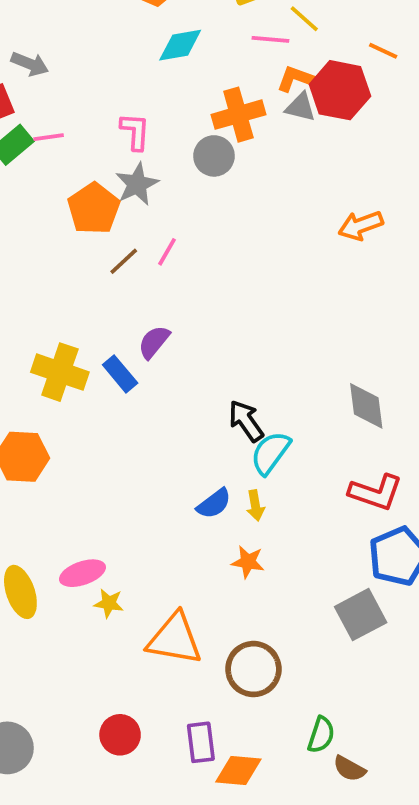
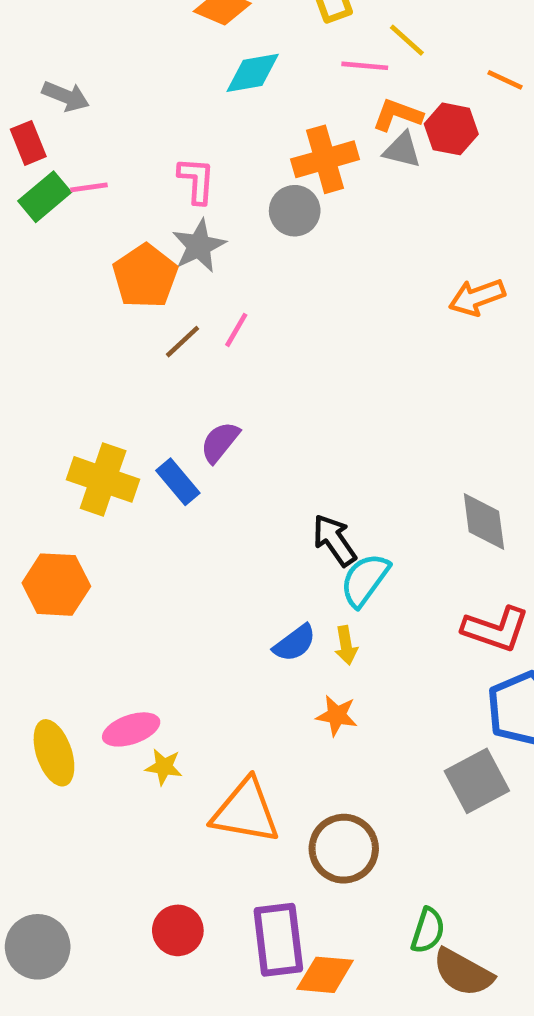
red hexagon: (340, 90) -> (451, 129), size x0.7
purple rectangle: (201, 742) -> (278, 940), size x1.4
brown semicircle: (349, 769) -> (463, 972), size x1.5

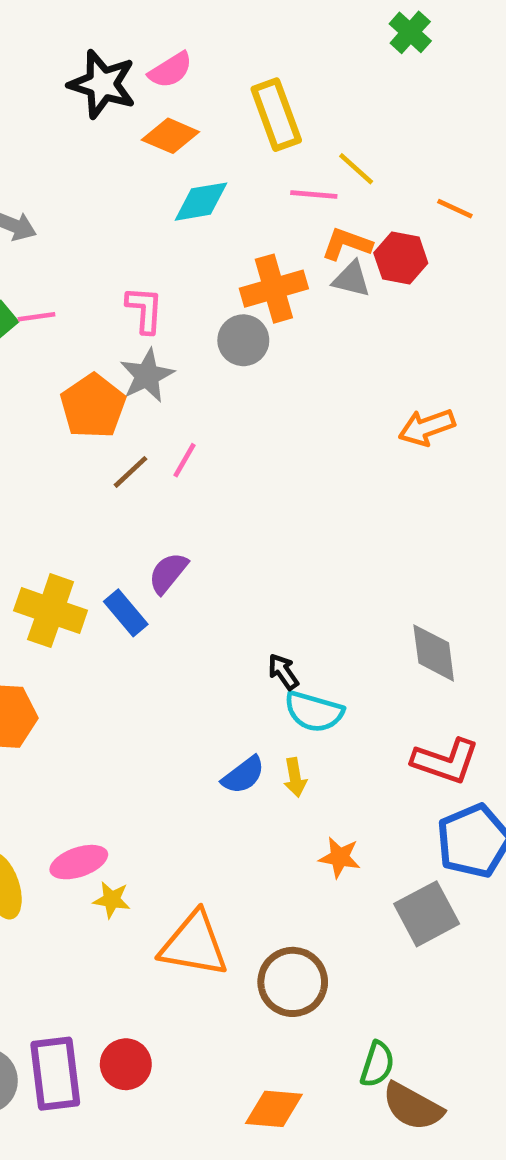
black arrow: (334, 540) -> (283, 672), size x0.7
cyan semicircle: (365, 580) -> (314, 712), turned -110
orange star: (337, 715) -> (340, 857), moved
purple rectangle: (278, 940) -> (55, 1074), moved

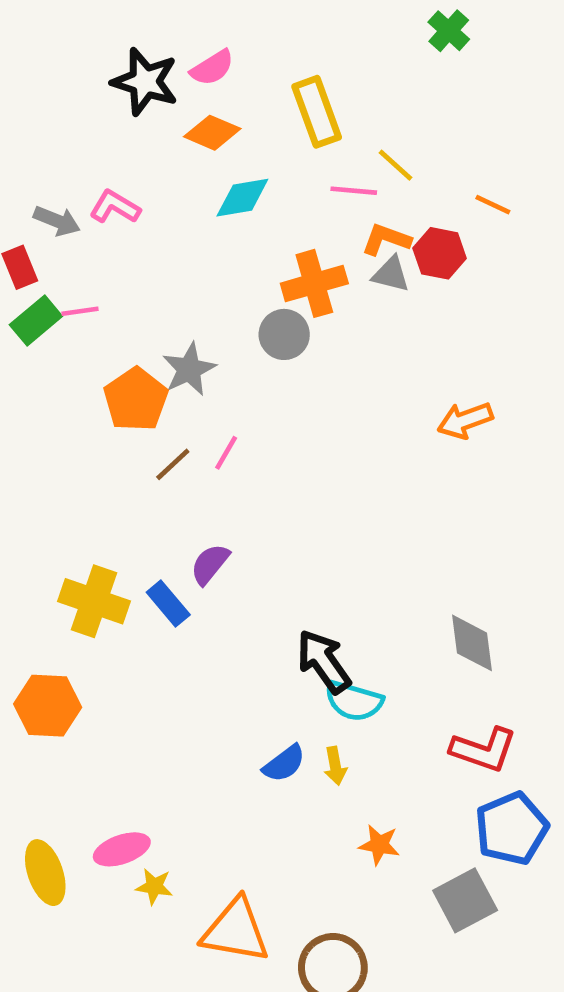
pink L-shape: (145, 310) -> (115, 207), moved, turned -63
black arrow: (283, 672) -> (324, 662), size x1.8

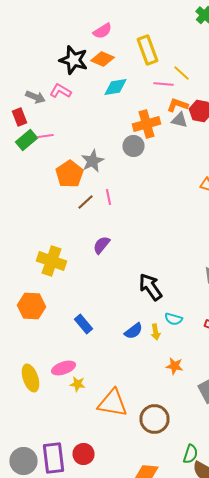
black star: (145, 82) -> (74, 60), moved
pink line: (226, 453) -> (108, 197), turned -42
blue rectangle: (168, 604) -> (84, 324), moved
cyan semicircle: (354, 701) -> (174, 319), moved, size x0.7

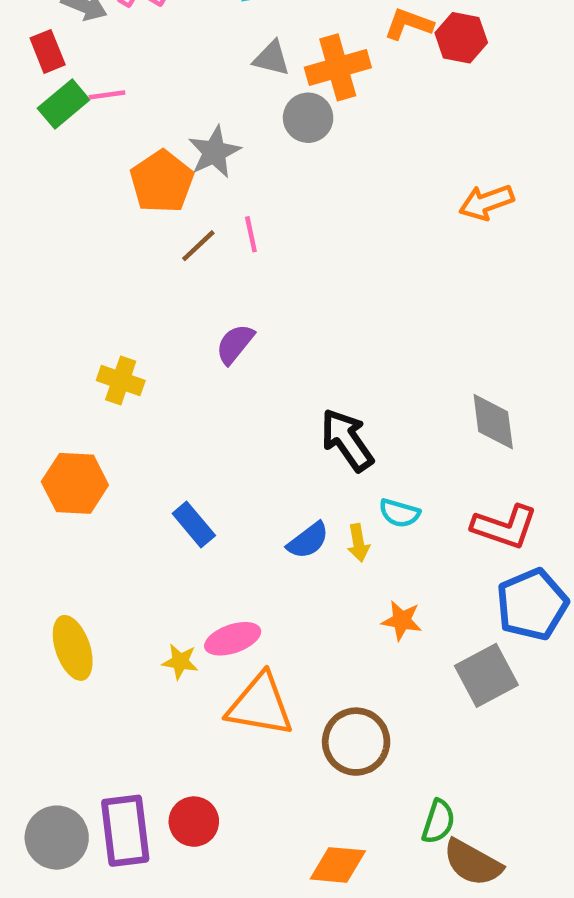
gray triangle: (180, 120) -> (272, 58), moved
yellow cross: (52, 261) -> (121, 381), size x0.7
pink ellipse: (64, 368) -> (233, 639), moved

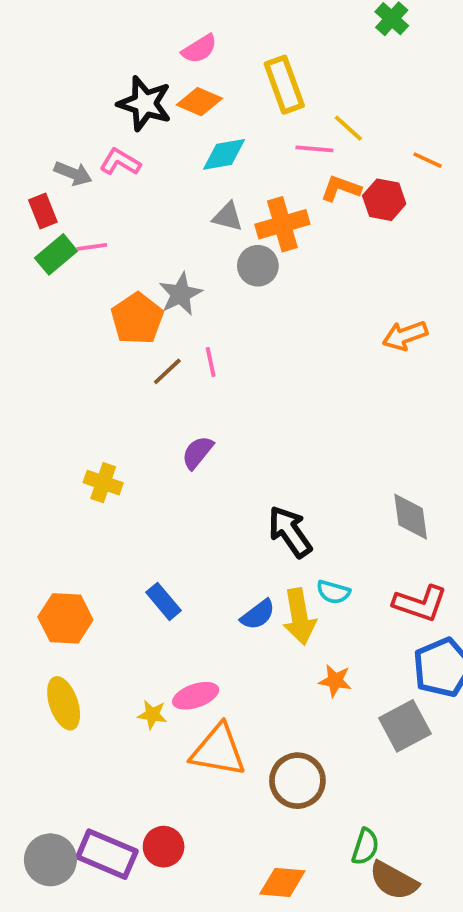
orange hexagon: (75, 483) -> (65, 618), moved
yellow arrow: (358, 543) -> (299, 617), size x1.8
purple rectangle: (125, 831) -> (107, 854), turned -60

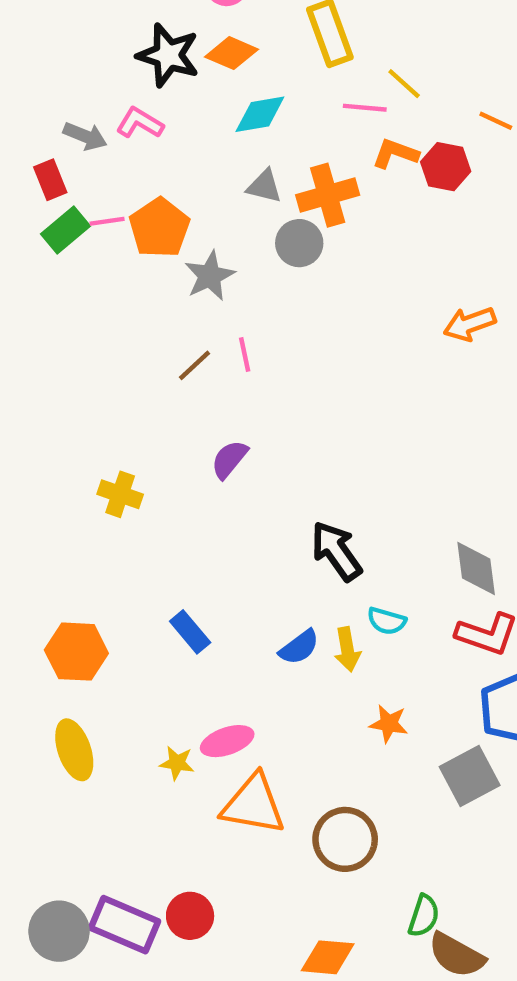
orange pentagon: (137, 319) -> (159, 228), moved
gray diamond: (411, 517) -> (476, 569), moved
yellow arrow: (299, 617) -> (347, 649), size x0.7

